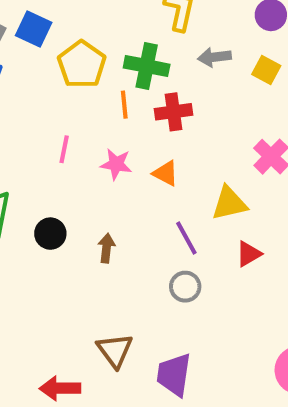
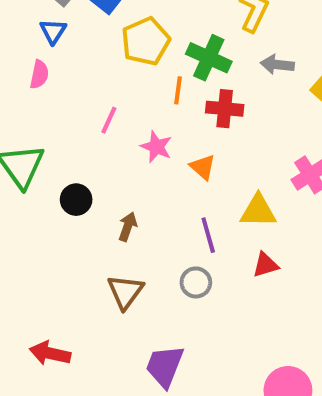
brown triangle: (115, 350) -> (125, 292), moved

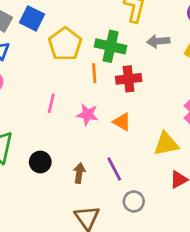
purple line: (208, 235) -> (114, 169), moved

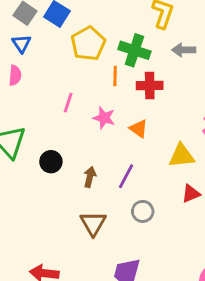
purple line: (114, 169) -> (126, 176), turned 50

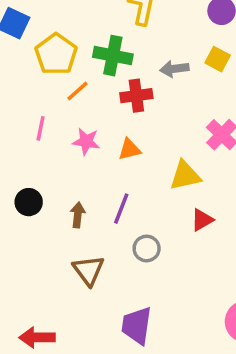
gray arrow: (184, 50) -> (174, 69), moved
orange line: (115, 76) -> (78, 91), moved, turned 54
orange triangle: (139, 129) -> (129, 149), turned -42

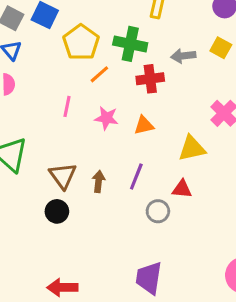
black circle: (29, 202) -> (57, 211), moved
red triangle: (202, 220) -> (182, 189), moved, turned 35
brown triangle: (89, 270) -> (63, 176), moved

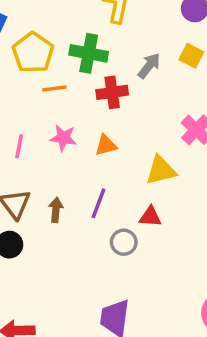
gray arrow: (183, 56) -> (149, 66), turned 135
orange line: (99, 74) -> (54, 88), turned 35
pink line: (67, 106) -> (19, 146), moved

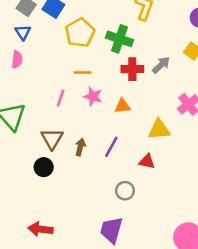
gray arrow: (149, 66) -> (161, 65), moved
orange line: (54, 88) -> (82, 73), moved
gray circle: (124, 242) -> (125, 191), moved

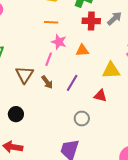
pink line: (61, 98) -> (49, 59), moved
brown arrow: (80, 147) -> (47, 82), turned 128
black circle: (44, 167) -> (16, 114), moved

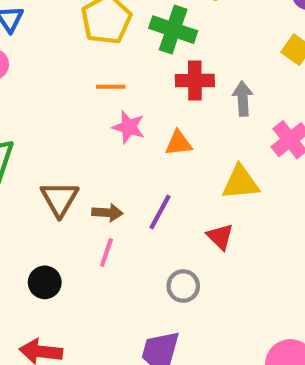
gray arrow: (114, 18) -> (243, 99), moved, turned -49
pink line: (49, 59) -> (106, 252), moved
brown arrow: (47, 82) -> (107, 213), turned -48
red triangle: (100, 96) -> (220, 237), turned 32

